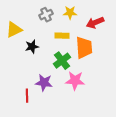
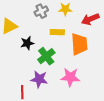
green cross: (62, 61) -> (46, 56), moved

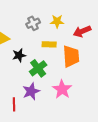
pink star: (70, 77) -> (62, 89), turned 30
purple star: (39, 79) -> (31, 91), turned -30

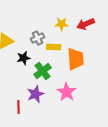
gray cross: (33, 23) -> (38, 38), moved
red arrow: (82, 31) -> (86, 24), moved

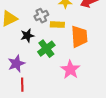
purple star: (36, 94) -> (16, 64), moved

